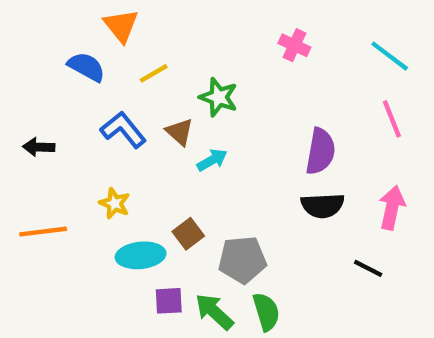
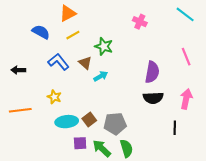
orange triangle: (121, 26) -> (68, 13), moved, turned 42
cyan line: (390, 56) -> (185, 14), moved
brown square: (188, 234) -> (89, 120), moved
black line: (368, 268) -> (175, 128), turned 64

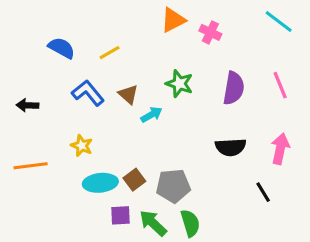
orange triangle: (68, 13) -> (173, 20), moved
green star: (104, 46) -> (179, 84), moved
purple semicircle: (152, 72) -> (234, 88), moved
black line: (175, 128) -> (263, 192), turned -32

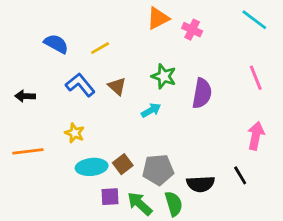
purple semicircle: (234, 88) -> (202, 93), moved
cyan arrow: (151, 115) -> (151, 110), moved
black semicircle: (231, 147) -> (201, 184), moved

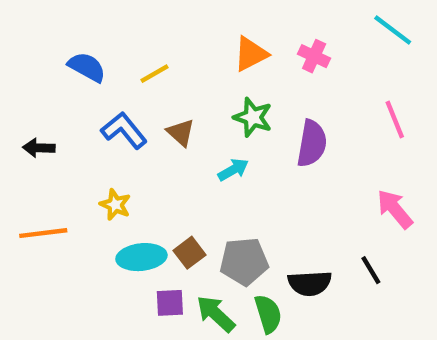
orange triangle: (158, 18) -> (251, 54), moved
pink cross: (192, 30) -> (314, 56), moved
pink arrow: (256, 136) -> (395, 209), turned -52

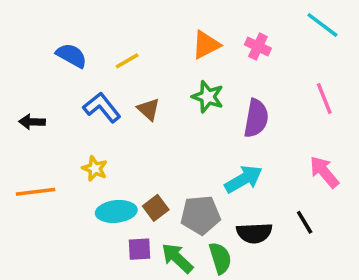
cyan arrow: (233, 170) -> (244, 179), moved, size x1.5

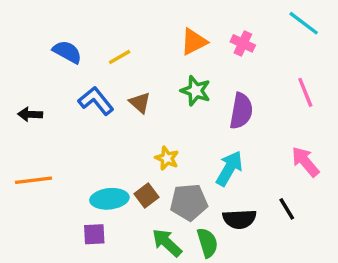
yellow star: (95, 168) -> (167, 158), moved
cyan arrow: (244, 179) -> (229, 168), turned -30
purple square: (140, 249) -> (94, 234), moved

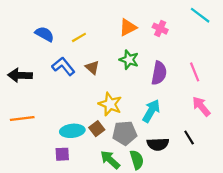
pink line: (305, 92) -> (195, 72), moved
black arrow: (30, 114) -> (20, 75), size x1.5
yellow star: (167, 158) -> (110, 104), size x1.5

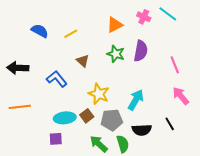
cyan line: (200, 15) -> (168, 14), moved
pink cross: (160, 29) -> (144, 17), moved
blue L-shape: (63, 66) -> (57, 79), moved
purple semicircle: (159, 73) -> (141, 51), moved

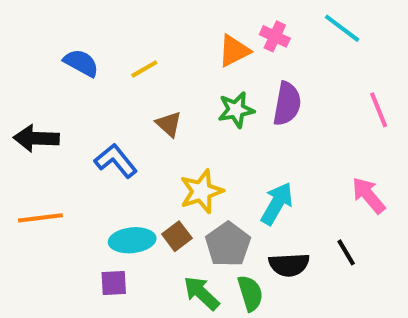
pink cross: (144, 17) -> (275, 36), moved
green star: (116, 54) -> (236, 110), turned -30
pink line: (175, 65) -> (379, 110), moved
yellow star: (99, 94) -> (201, 191), turned 30
gray pentagon: (112, 120) -> (228, 244), turned -30

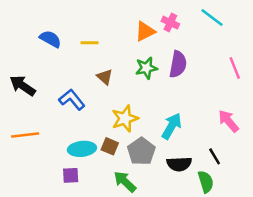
yellow line: (144, 69) -> (90, 43), turned 30
black arrow: (36, 138) -> (23, 86), turned 32
brown square: (177, 236) -> (110, 146), turned -30
green semicircle: (250, 293) -> (206, 182), moved

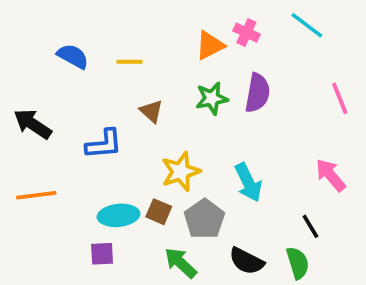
blue L-shape: (72, 100) -> (104, 144), turned 124
cyan arrow: (172, 126) -> (248, 182), turned 124
black semicircle: (179, 164) -> (246, 261), moved, turned 30

